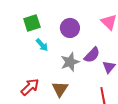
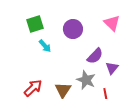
gray star: (70, 62) -> (86, 80), moved, turned -30

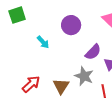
green square: (35, 24) -> (17, 15), moved

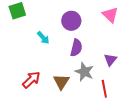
purple semicircle: (93, 52) -> (76, 48), moved, turned -30

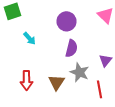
cyan arrow: (43, 38) -> (30, 38), moved
red arrow: (31, 80) -> (26, 80), turned 132

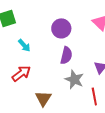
red arrow: (26, 80) -> (21, 73), moved, turned -126
brown triangle: (56, 82) -> (43, 98), moved

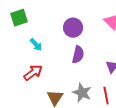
gray star: (74, 79) -> (82, 93), moved

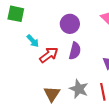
green square: (19, 18) -> (16, 14), turned 30
red arrow: (33, 73) -> (49, 55), moved

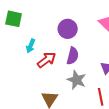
cyan arrow: (33, 41) -> (31, 46), turned 64
gray star: (79, 89) -> (77, 80), moved

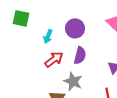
cyan arrow: (31, 46) -> (48, 36), moved
gray star: (77, 80) -> (73, 81), moved

